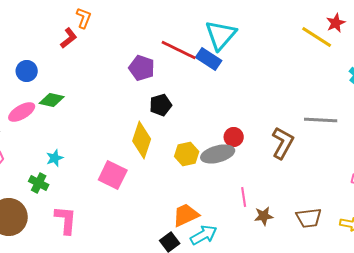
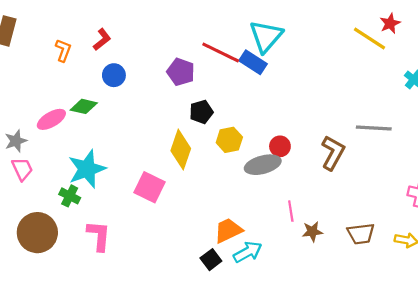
orange L-shape: (84, 18) -> (63, 50), moved
blue circle: (27, 71) -> (114, 75), moved
yellow hexagon: (187, 154) -> (229, 140), moved
cyan star: (55, 158) -> (87, 169), size x2.0

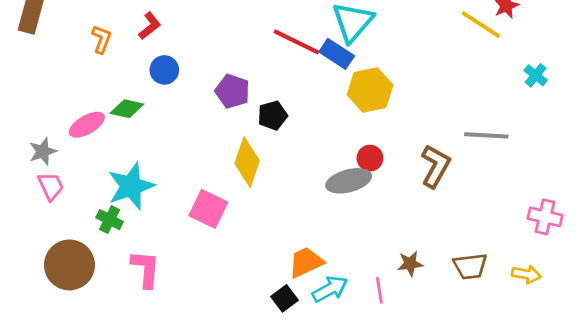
purple pentagon: (181, 72) -> (232, 91), moved
yellow hexagon: (229, 140) -> (370, 90), moved, size x1.4
pink line: (291, 211) -> (379, 290), moved

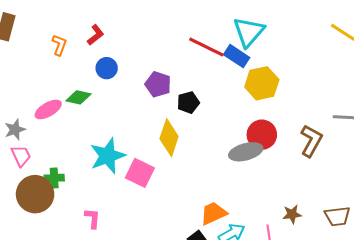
red circle: (370, 158) -> (262, 135), size x1.5
cyan star: (131, 186) -> (108, 156), moved
green cross: (110, 220) -> (54, 178), moved, turned -30
brown circle: (69, 265) -> (35, 194), moved
pink L-shape: (146, 269) -> (93, 218), size x0.7

